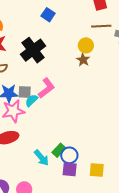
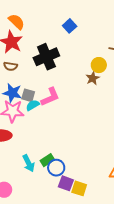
purple square: (70, 169) -> (66, 183), moved

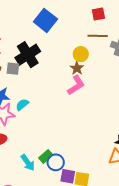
blue square: (70, 26) -> (45, 20), size x1.6
gray square: (28, 95) -> (13, 69), moved
pink L-shape: (50, 97) -> (76, 85), moved

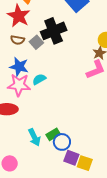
gray square: (13, 69) -> (36, 42), turned 32

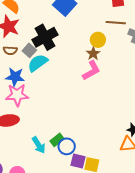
cyan semicircle: (39, 79) -> (38, 63), moved, size x1.5

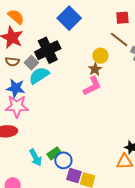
brown line: (116, 23) -> (119, 39), turned 30

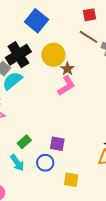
yellow circle: (100, 56) -> (53, 55), moved, size x1.5
green rectangle: (54, 153) -> (24, 142), moved
purple square: (74, 176) -> (57, 144), moved

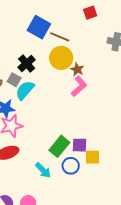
brown line: (88, 37) -> (60, 37), moved
black cross: (18, 55) -> (27, 64), size x0.7
green rectangle: (24, 142) -> (59, 146), moved, size x1.5
yellow square: (71, 180) -> (93, 157), moved

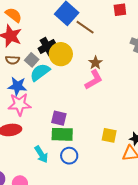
yellow circle: (61, 58) -> (61, 54), moved
purple square: (79, 145) -> (59, 118), moved
green rectangle: (59, 146) -> (62, 134), turned 40
yellow square: (93, 157) -> (109, 135), moved

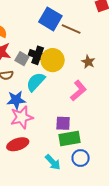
black cross: (47, 47) -> (38, 55), turned -30
gray square: (32, 60) -> (22, 59), moved
pink L-shape: (94, 80) -> (78, 91), moved

